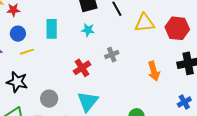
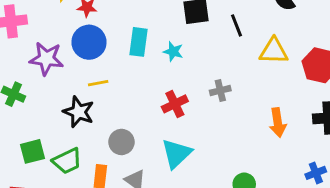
cyan star: (88, 30) -> (173, 52), moved
blue circle: (18, 34) -> (89, 42), size x1.5
yellow line: (27, 52) -> (98, 83), moved

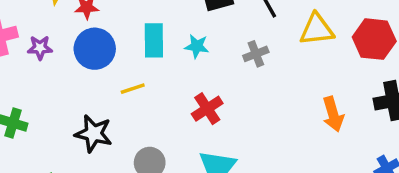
purple star: (46, 59) -> (40, 48), moved, size x0.6
yellow line: (98, 83) -> (133, 89), moved
gray cross: (220, 91) -> (256, 54), moved

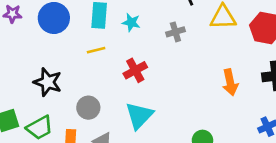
yellow line: (133, 89) -> (96, 50), moved

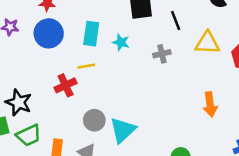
red cross: (135, 70) -> (66, 85), moved
black star: (48, 82) -> (19, 102), moved
gray circle: (88, 108) -> (94, 120), moved

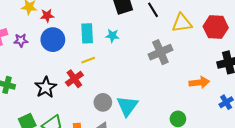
gray cross: (162, 54) -> (160, 52), moved, size x1.6
black star: (19, 102) -> (46, 87), moved, turned 30
orange arrow: (210, 104) -> (199, 82), moved, turned -78

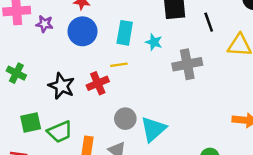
gray cross: (160, 52) -> (187, 64), moved
black star: (46, 87) -> (62, 86), turned -30

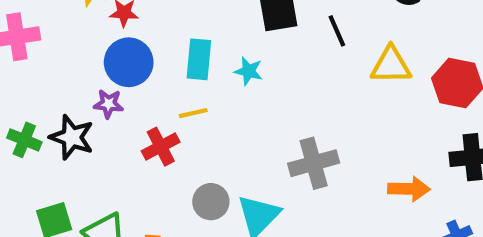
purple star: (44, 24) -> (109, 104), moved
gray cross: (187, 64) -> (314, 163), moved
black star: (62, 86) -> (72, 137), moved

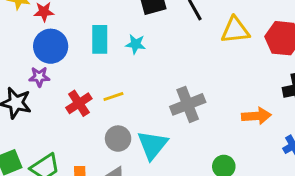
yellow line: (193, 113) -> (113, 96), moved

